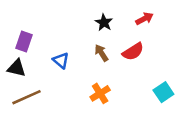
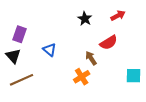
brown arrow: (101, 53) -> (91, 58), moved
black triangle: (16, 68) -> (13, 56), turned 35
cyan square: (163, 92) -> (133, 76), turned 35

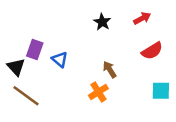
purple rectangle: (19, 34) -> (35, 50), moved
red semicircle: (109, 42) -> (152, 51), moved
brown line: (22, 80) -> (26, 96), turned 60

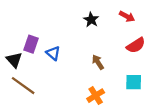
red arrow: (142, 18) -> (127, 16), turned 56
cyan square: (161, 91) -> (134, 82), moved
orange cross: (98, 92) -> (96, 96), moved

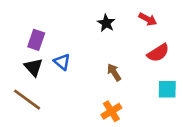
purple rectangle: (31, 44) -> (36, 40), moved
black triangle: (14, 60) -> (34, 67), moved
cyan square: (134, 82) -> (167, 89), moved

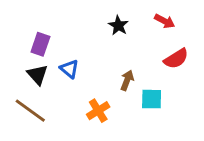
brown arrow: (114, 72) -> (127, 80), turned 54
cyan square: (167, 89) -> (152, 99), moved
orange cross: (111, 111) -> (98, 111), moved

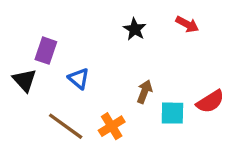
red semicircle: (176, 59) -> (210, 102), moved
black triangle: (38, 75) -> (25, 80), moved
brown line: (30, 111) -> (66, 126), moved

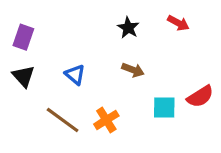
purple rectangle: (46, 51) -> (23, 37), moved
brown arrow: (145, 92) -> (133, 70), moved, turned 90

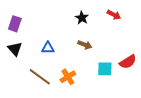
blue triangle: (75, 75) -> (48, 48), turned -40

